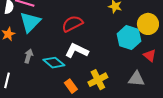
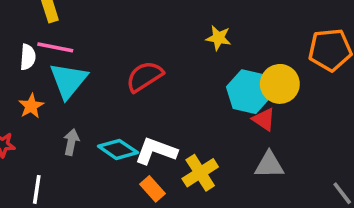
yellow circle: (148, 24) -> (280, 84), moved
white L-shape: (77, 51) -> (156, 151), moved
red triangle: (150, 55) -> (264, 119), moved

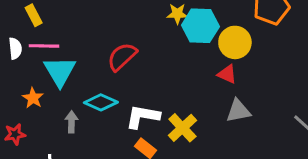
white semicircle: (28, 57) -> (15, 48), moved
cyan hexagon: (249, 92) -> (200, 26), moved
cyan diamond: (118, 149) -> (101, 102), moved

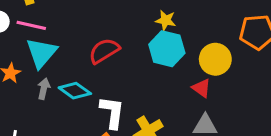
cyan hexagon: (200, 26) -> (167, 49), moved
white L-shape: (143, 116) -> (112, 112), turned 76
gray arrow: (71, 122) -> (44, 89), moved

